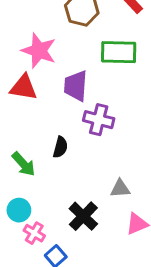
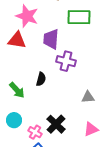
gray triangle: (120, 189) -> (88, 97), moved
pink cross: (34, 233) -> (35, 132), moved

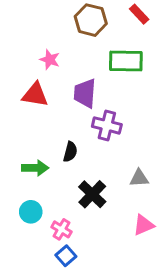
pink star: (27, 16) -> (50, 60), size x0.6
green arrow: (17, 90) -> (35, 168), turned -48
black cross: (56, 124) -> (92, 194), moved

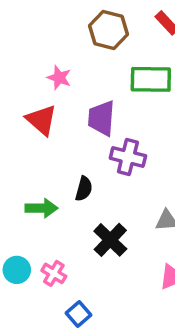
red triangle: (35, 95) -> (41, 120), turned 32
cyan circle: (31, 212) -> (17, 270), moved
pink cross: (61, 229) -> (54, 273), moved

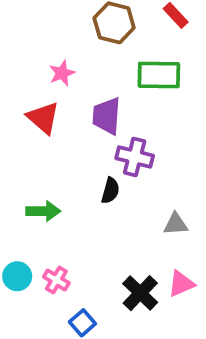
pink star: (59, 78) -> (62, 73), turned 30
black semicircle: (84, 189) -> (110, 191), moved
black cross: (110, 240) -> (140, 293), moved

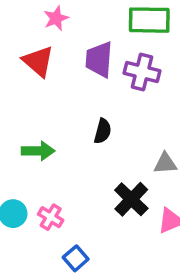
purple cross: (135, 157) -> (142, 72), moved
black cross: (140, 293) -> (131, 199), moved

